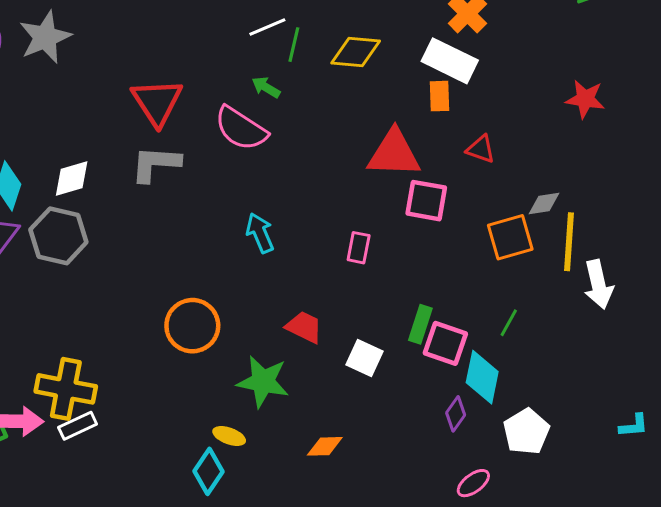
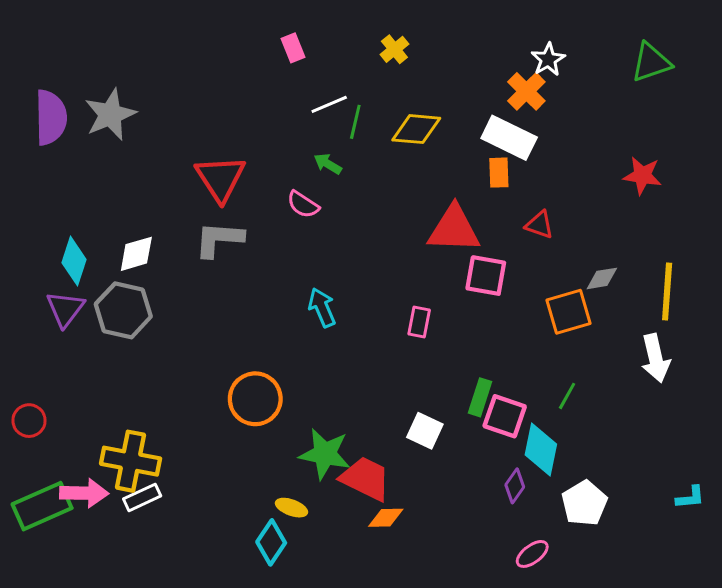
pink semicircle: (241, 128) -> (303, 204), size x0.6
yellow line: (569, 242) -> (667, 291), moved
red trapezoid: (304, 327) -> (365, 479), moved, size x1.4

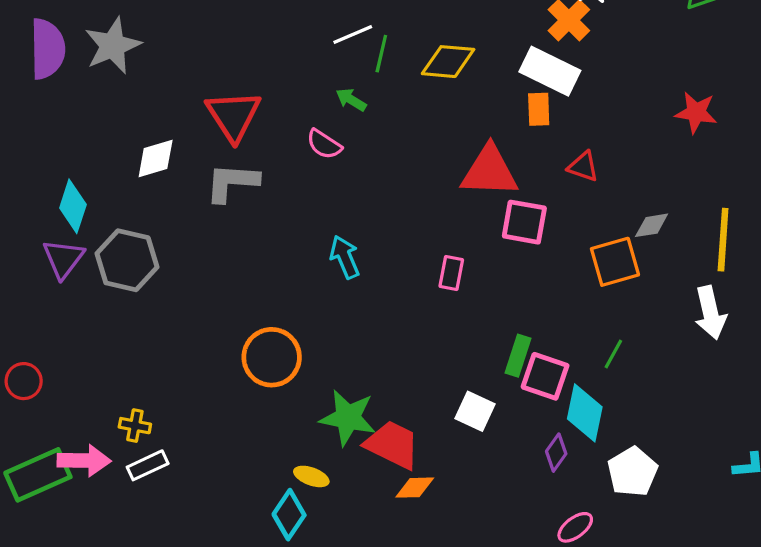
white diamond: (136, 254) -> (156, 159), moved
white square: (425, 431) -> (475, 411), moved
yellow cross: (131, 461) -> (135, 426), size x0.5

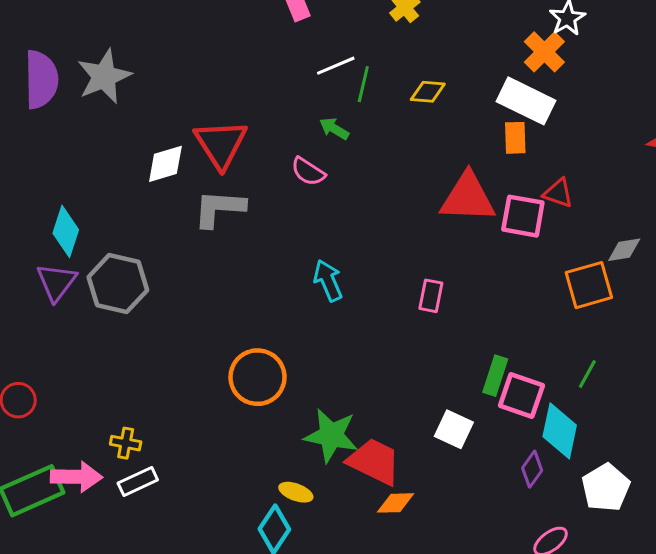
yellow diamond: (448, 62) -> (428, 92), size x0.7
white diamond: (156, 159) -> (165, 164), moved
pink square: (524, 222) -> (523, 216), moved

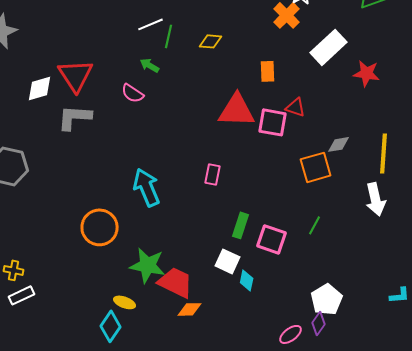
white rectangle: (526, 101) -> (329, 47), moved, turned -69
cyan arrow: (328, 280) -> (147, 187), moved, size x1.4
green rectangle: (495, 376) -> (241, 225), moved
cyan diamond: (560, 431) -> (247, 280), moved, size x0.6
purple diamond: (532, 469) -> (319, 323), moved

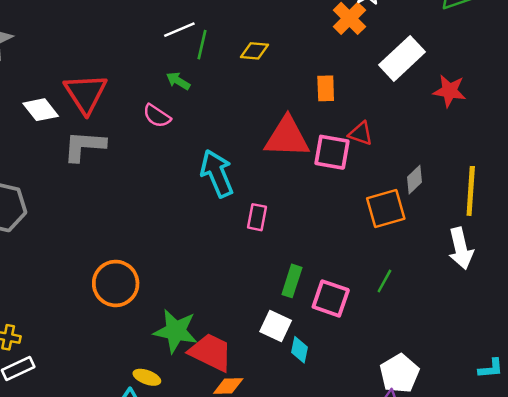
white diamond: (40, 88) -> (41, 110), turned 68
gray diamond: (339, 144) -> (414, 180), turned -35
cyan arrow: (147, 187) -> (217, 173), moved

